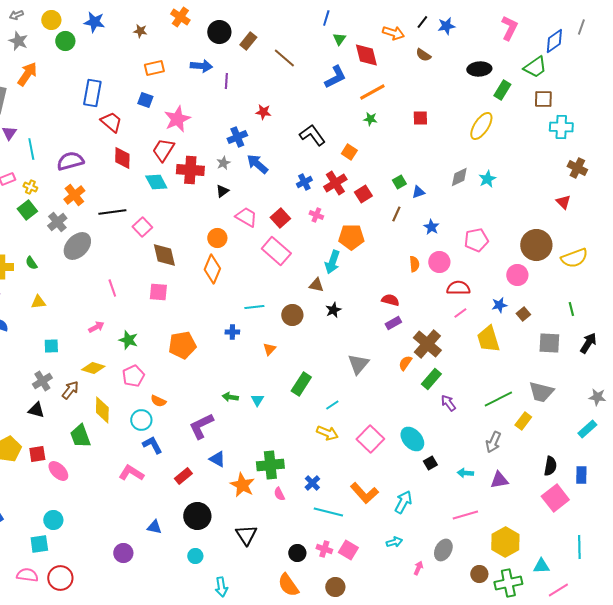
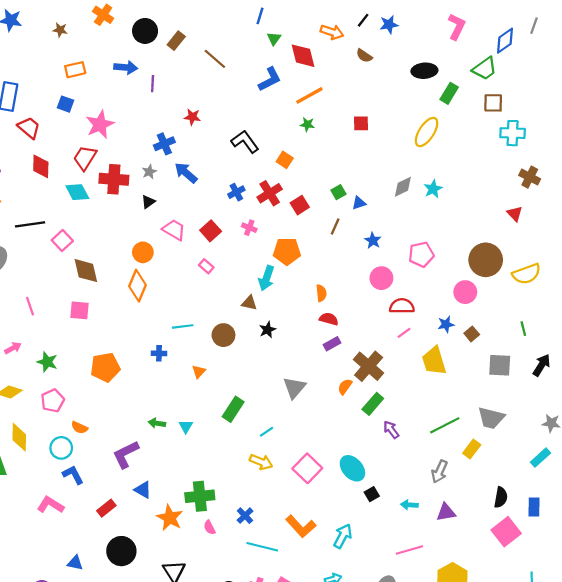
pink rectangle: (276, 251) -> (206, 266), size x0.5
orange semicircle: (414, 264) -> (321, 293), moved

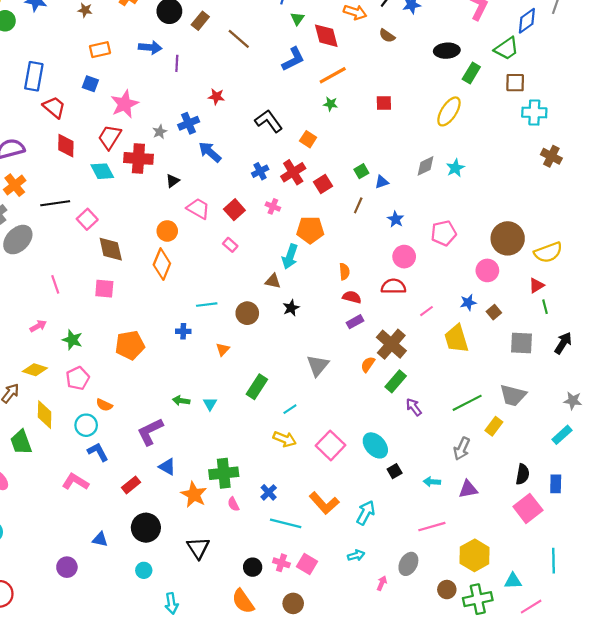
gray star: (149, 172) -> (160, 132), moved
red triangle: (515, 214) -> (536, 285), moved, turned 42
red semicircle: (402, 306) -> (393, 286), moved

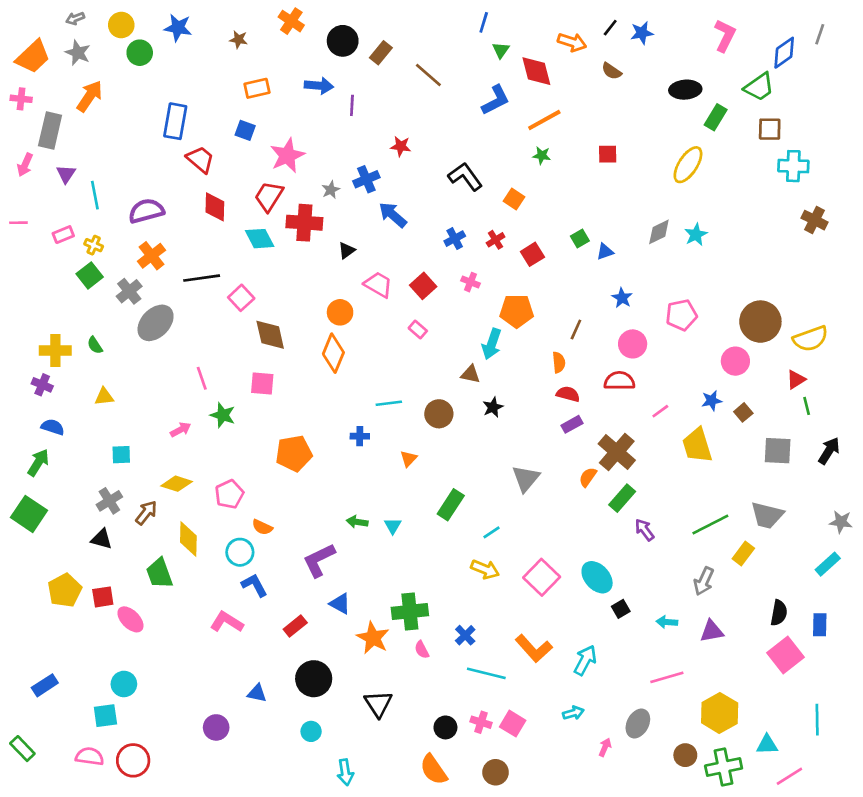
red cross: (293, 172) -> (496, 240), size x0.6
brown line: (358, 205) -> (576, 329), moved
green star: (72, 340) -> (223, 415), moved

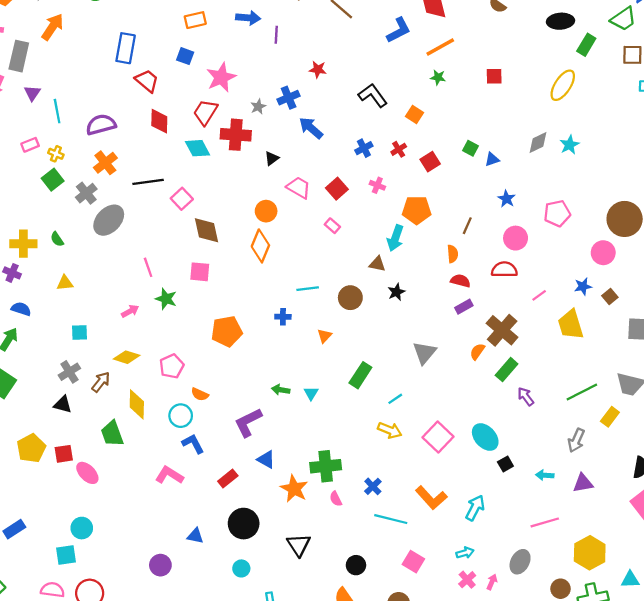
green square: (580, 239) -> (471, 148), turned -32
pink cross: (481, 722) -> (467, 580), moved, turned 30

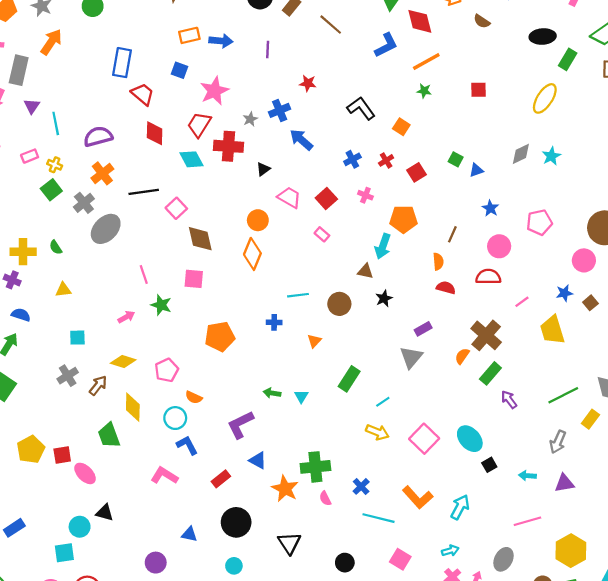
blue arrow: (248, 18) -> (221, 41), moved
purple rectangle: (464, 307) -> (423, 329), moved
black triangle: (63, 404) -> (105, 513), moved

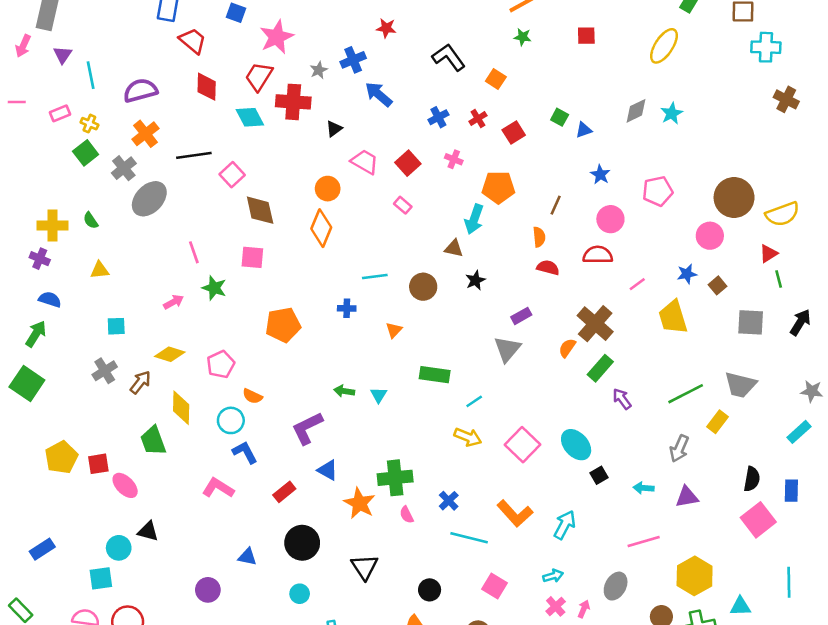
green rectangle: (349, 379) -> (435, 375), turned 65

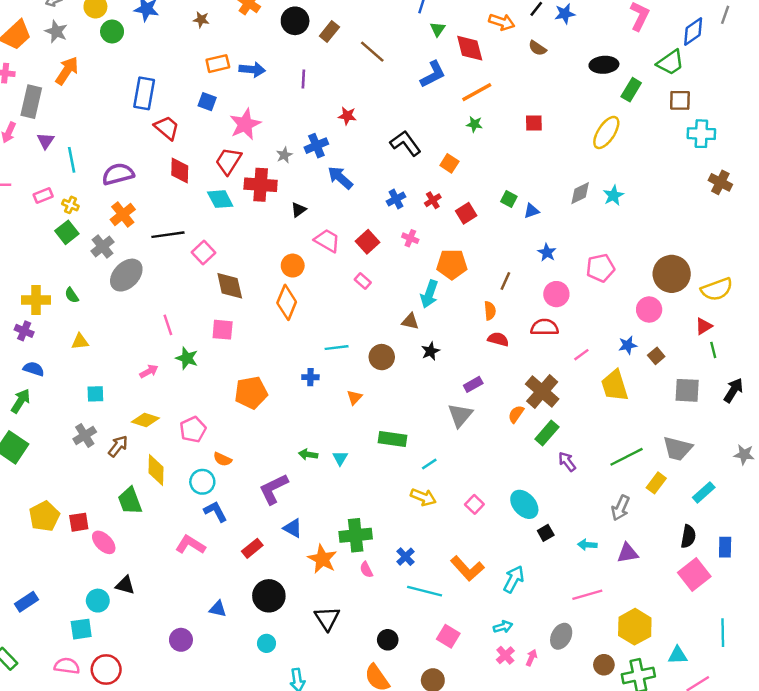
cyan rectangle: (799, 432) -> (704, 492), moved
pink square: (523, 445) -> (474, 504), size x0.6

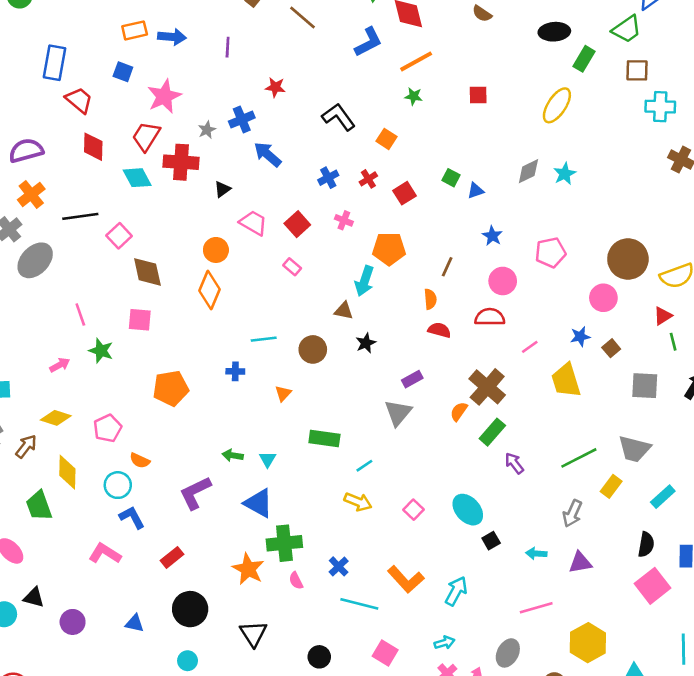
blue triangle: (293, 528) -> (259, 503), moved, size x1.4
purple circle: (181, 640) -> (73, 622), moved

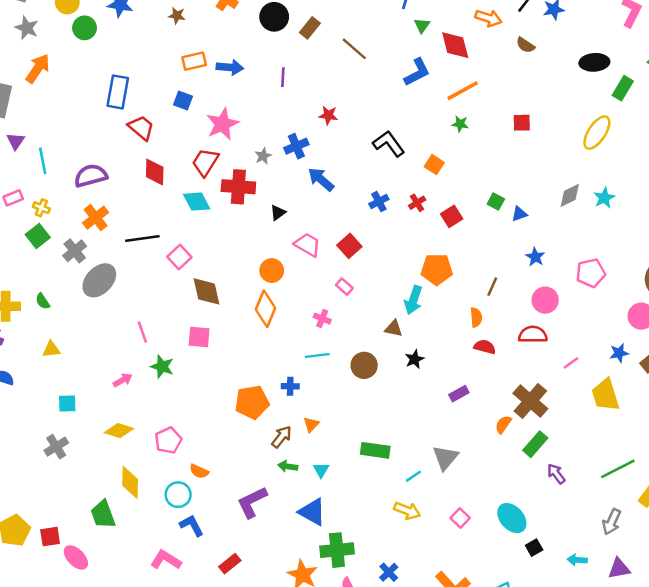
pink cross: (344, 220) -> (322, 319), moved
orange pentagon: (171, 388) -> (252, 402), moved
orange triangle: (283, 393) -> (311, 424), moved
gray triangle: (398, 413) -> (445, 458), moved
brown arrow: (26, 446) -> (282, 437), moved

